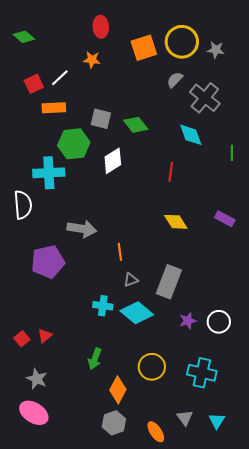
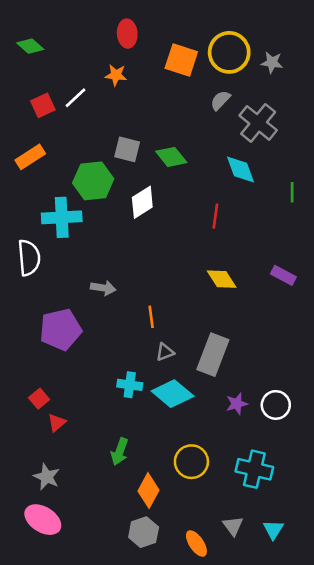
orange square: (144, 48) -> (181, 60), turned 36
orange rectangle: (54, 108) -> (30, 157), moved, turned -30
gray arrow: (82, 229) -> (103, 288), size x0.7
red square: (22, 339) -> (39, 399), moved

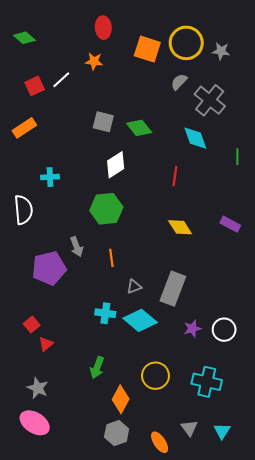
green hexagon: (93, 181) -> (106, 209), moved
cyan cross: (62, 217) -> (50, 177), size x0.6
gray arrow: (103, 288) -> (77, 247), moved, turned 60
orange line: (151, 317) -> (111, 258), moved

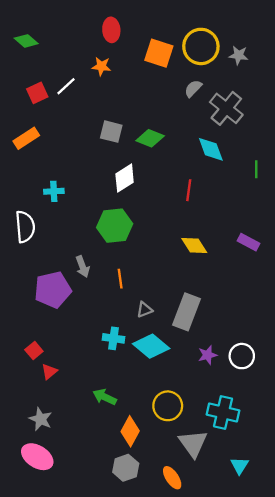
green diamond: (139, 128) -> (150, 138), turned -30
green arrow: (97, 368) -> (105, 397), turned 95
gray triangle: (189, 428) -> (193, 443), moved, size x1.6

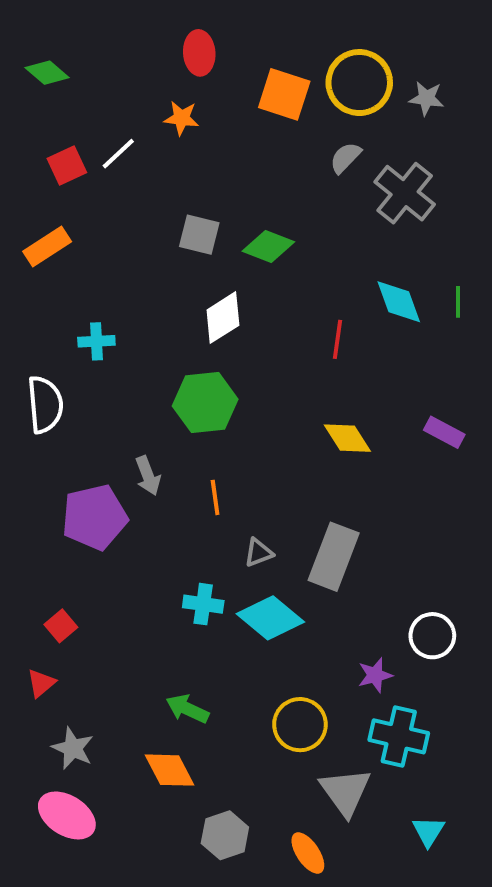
cyan diamond: (211, 149) -> (399, 302), moved
purple star: (208, 355) -> (375, 675), moved
red triangle: (49, 372) -> (41, 683), moved
orange diamond: (130, 431) -> (170, 770), moved, turned -56

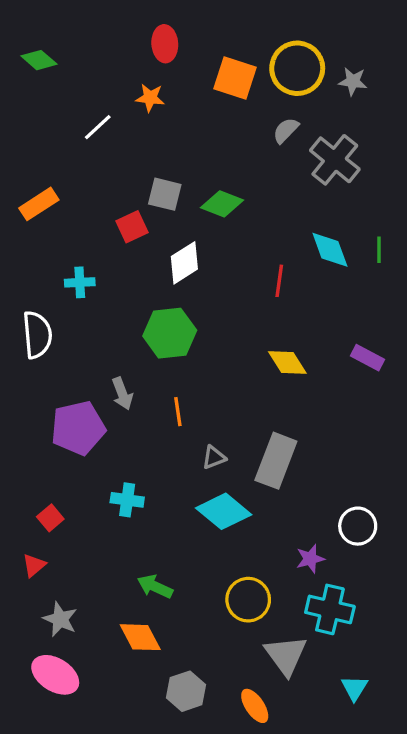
red square: (67, 165) -> (132, 227), moved
cyan cross: (203, 604) -> (127, 500), moved

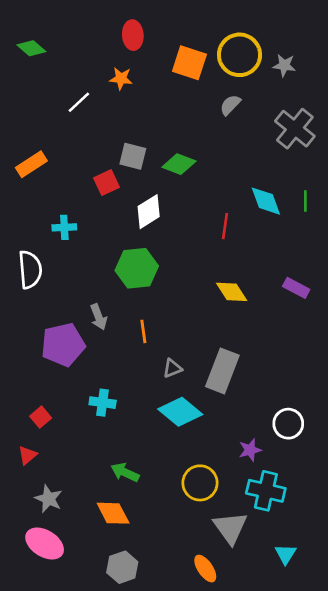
gray cross: (335, 160) -> (295, 129), moved
gray hexagon: (186, 691) -> (122, 567), moved

